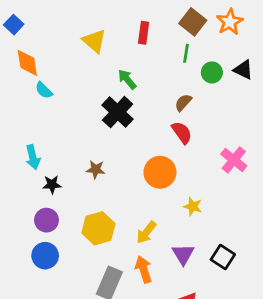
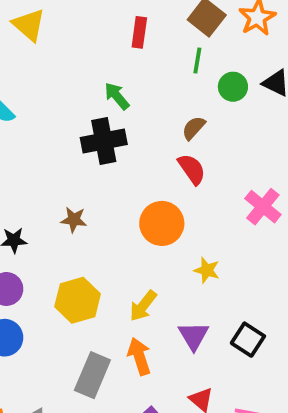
yellow triangle: (94, 41) -> (29, 25), moved
black cross: (118, 112) -> (104, 141), turned 36

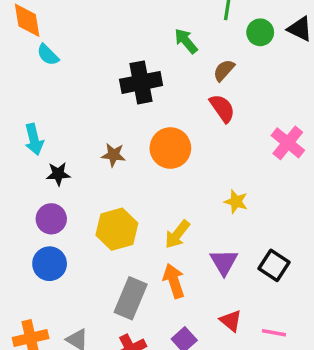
green arrow: (117, 96) -> (186, 41), moved
orange circle: (162, 223) -> (170, 148), moved

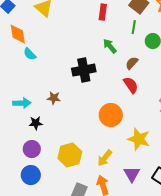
cyan arrow: (34, 139) -> (22, 103), turned -78
orange circle: (170, 148) -> (111, 115), moved
brown star: (113, 155) -> (54, 98), moved
yellow star: (236, 202) -> (139, 139), size x1.6

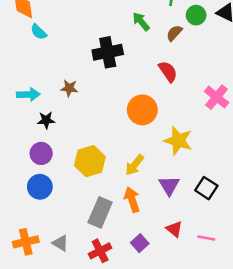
brown semicircle: (132, 63) -> (174, 33), moved

